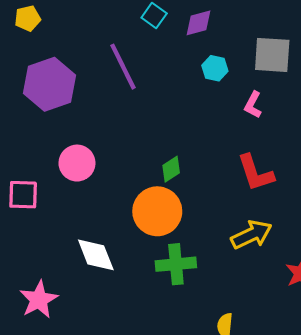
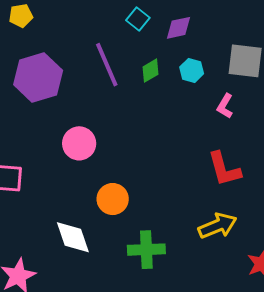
pink circle: (77, 163) -> (79, 143), moved
green diamond: (171, 169) -> (151, 71), moved
orange circle: (157, 211) -> (113, 199), moved, size x0.7

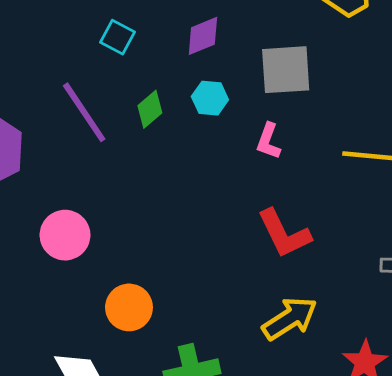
purple diamond: (178, 28) -> (203, 36), moved

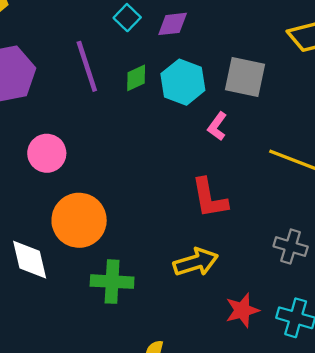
purple diamond: (203, 36) -> (173, 24), moved
cyan hexagon: (210, 98) -> (183, 82), size x1.6
orange circle: (129, 307) -> (79, 220), size x1.5

